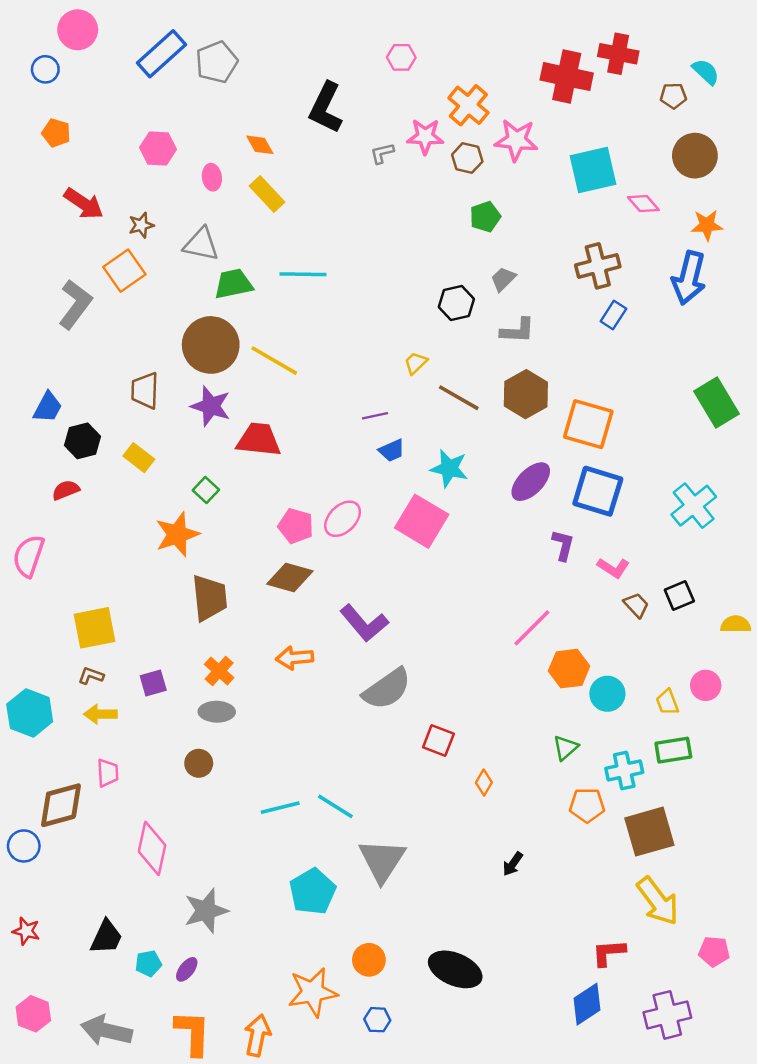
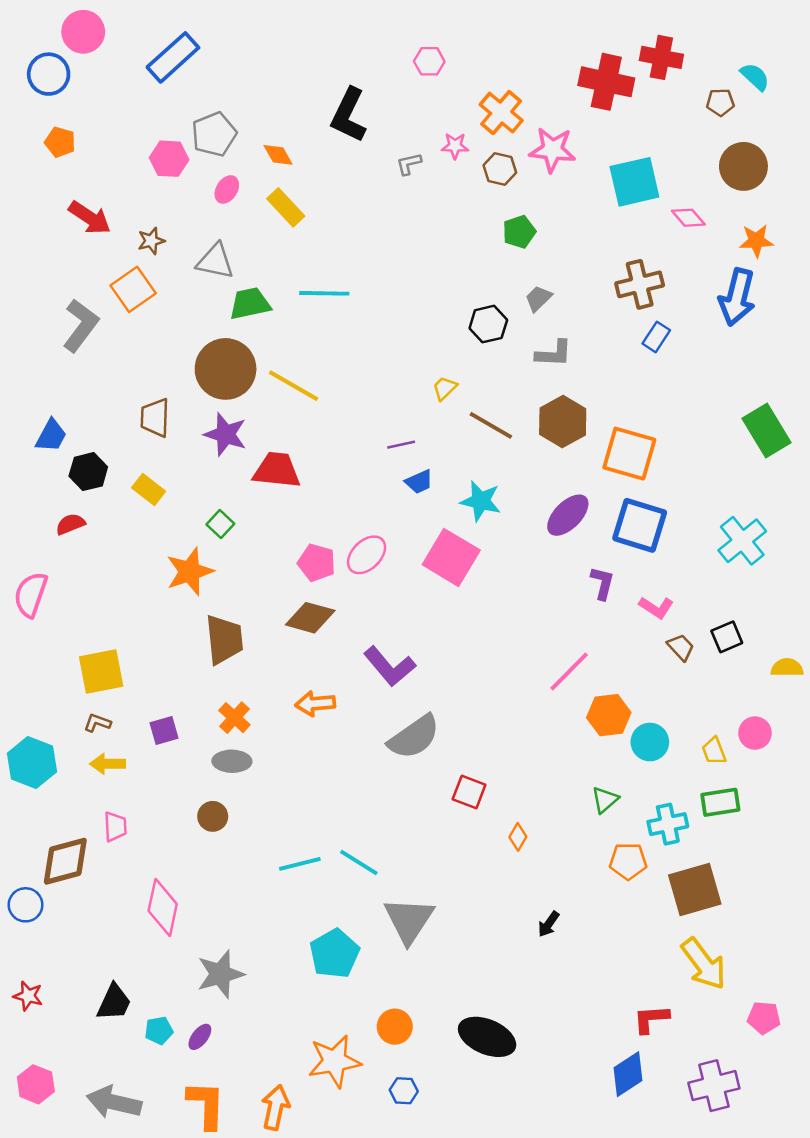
gray pentagon: (217, 62) -> (214, 134), moved
blue circle: (45, 69) -> (49, 74), size x1.4
pink star: (425, 136) -> (455, 146), size x0.7
pink ellipse: (212, 177) -> (227, 189), turned 40

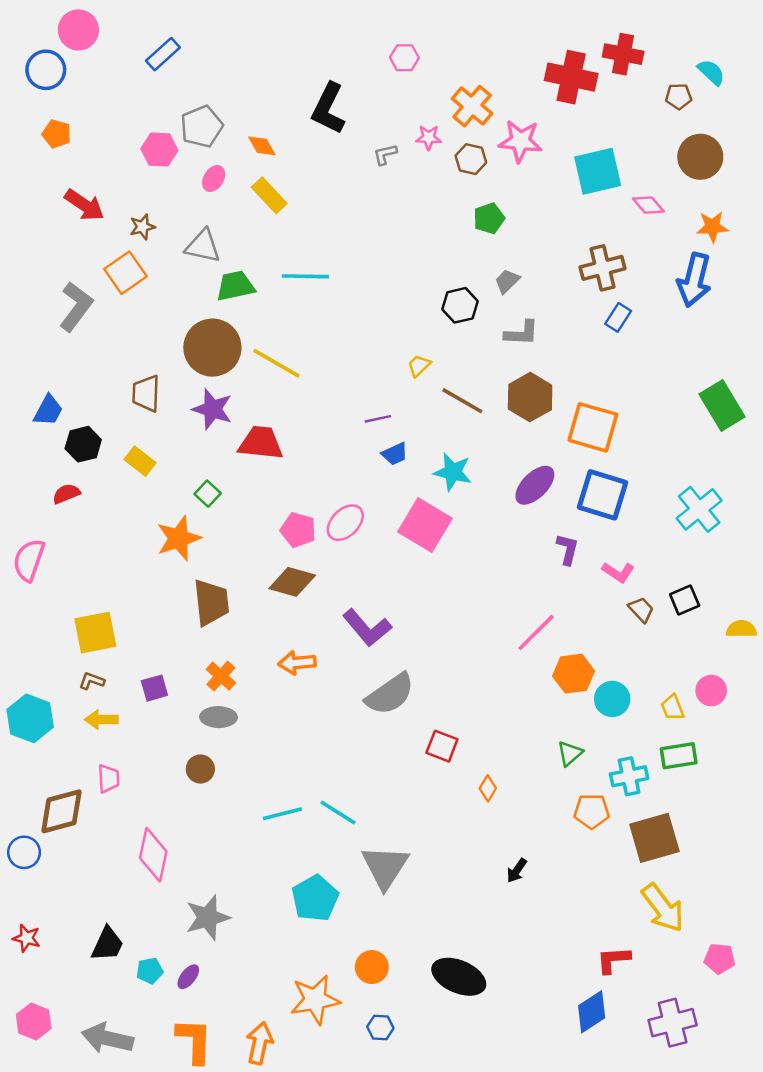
blue rectangle: (173, 57) -> (163, 54), size x0.7

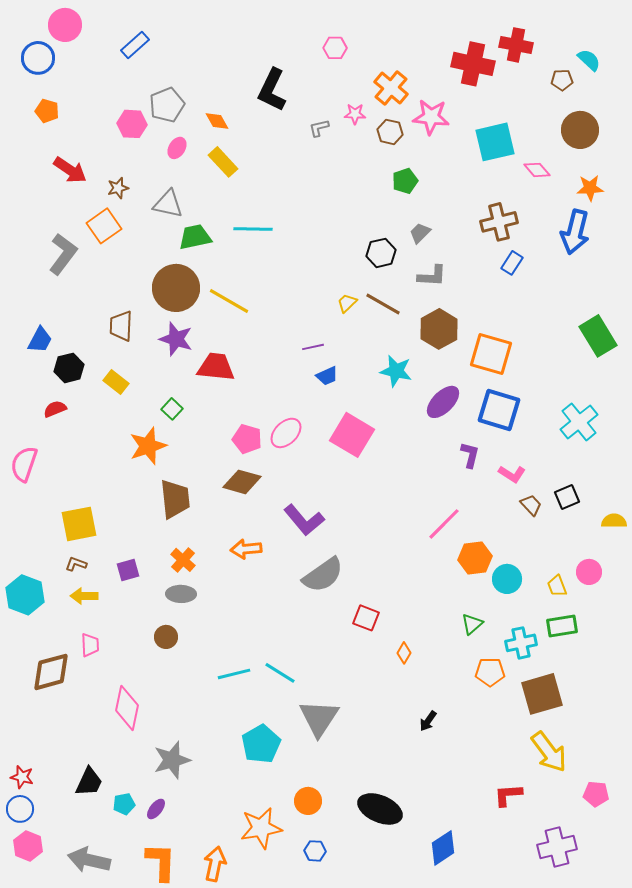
brown line: (462, 401) -> (383, 304), moved
cyan star: (453, 472) -> (396, 371), moved
blue circle: (24, 852) -> (20, 809), moved
blue diamond: (592, 1012) -> (443, 848), moved

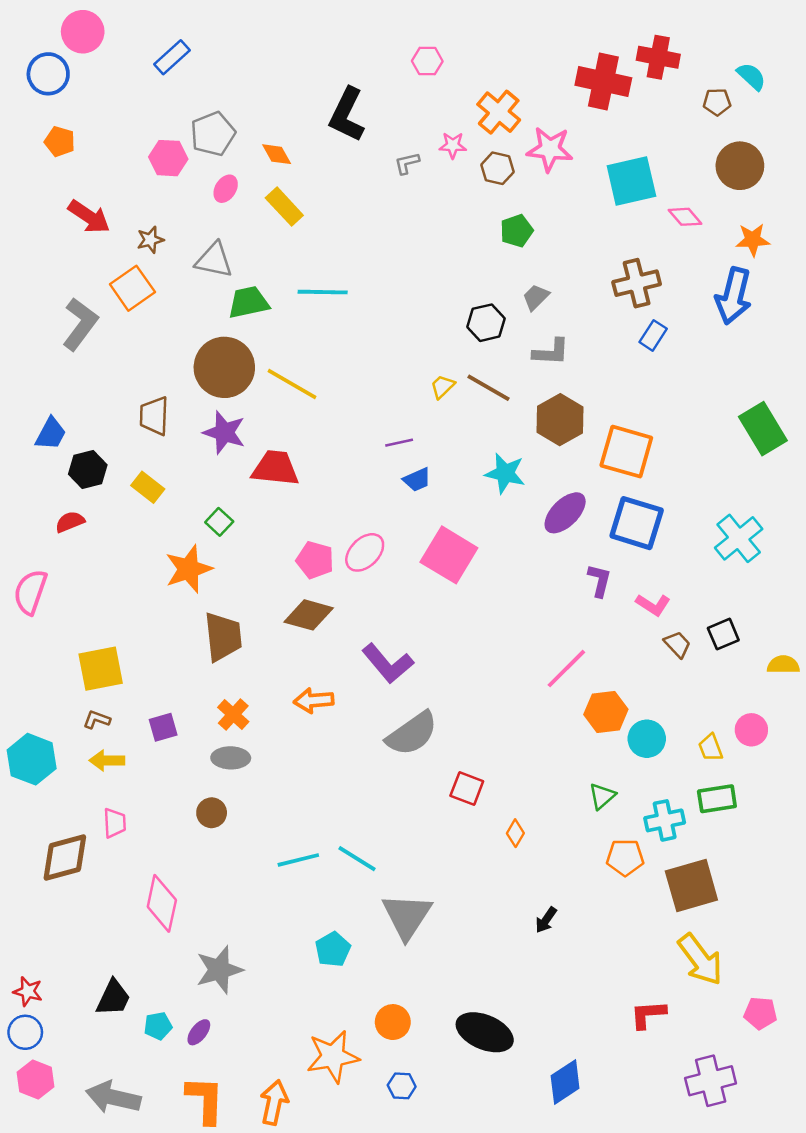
cyan pentagon: (261, 744) -> (333, 949), size x0.7

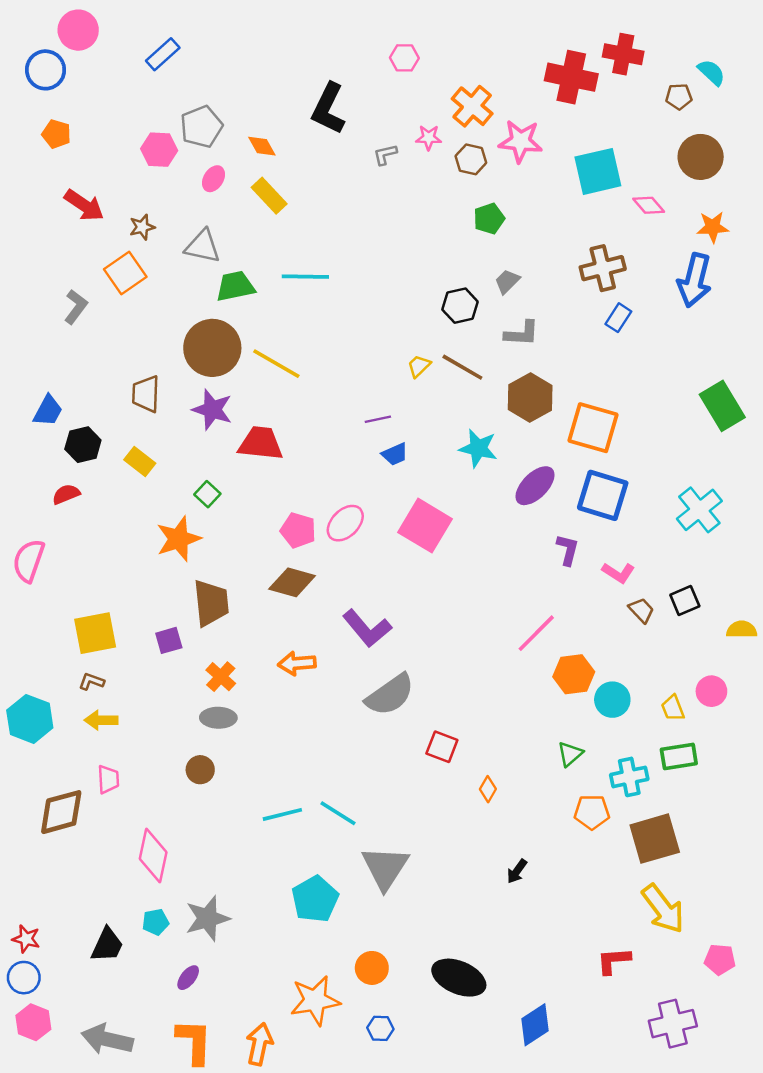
gray L-shape: (80, 324) -> (76, 307), size x0.7
purple square: (163, 727) -> (169, 640), moved
cyan pentagon: (333, 949) -> (315, 899), size x1.4
cyan pentagon: (158, 1026) -> (155, 922), moved

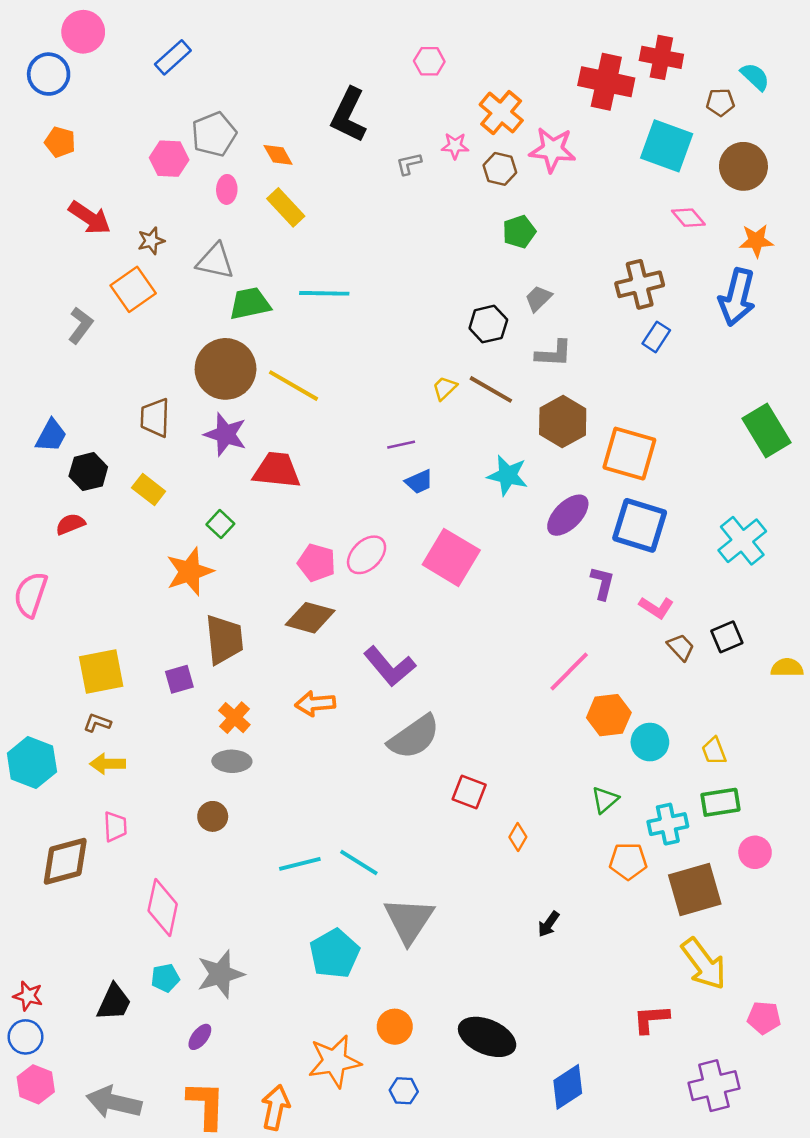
cyan square: (598, 171) -> (667, 146), moved, turned 33
pink ellipse: (214, 179) -> (227, 189), turned -30
pink circle: (711, 691) -> (755, 852), moved

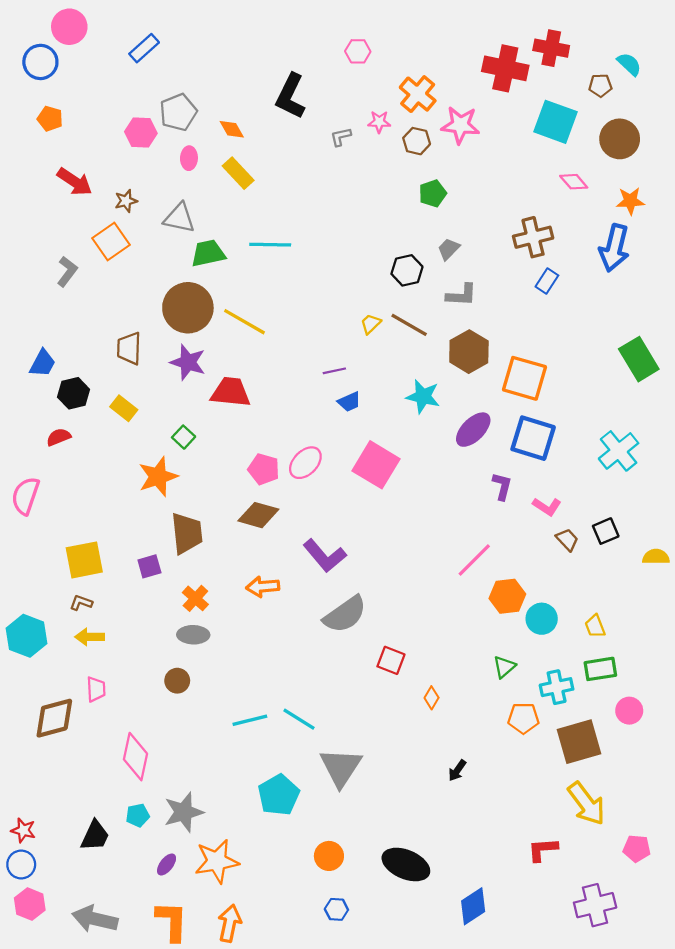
orange star: (334, 1061) -> (217, 861), moved

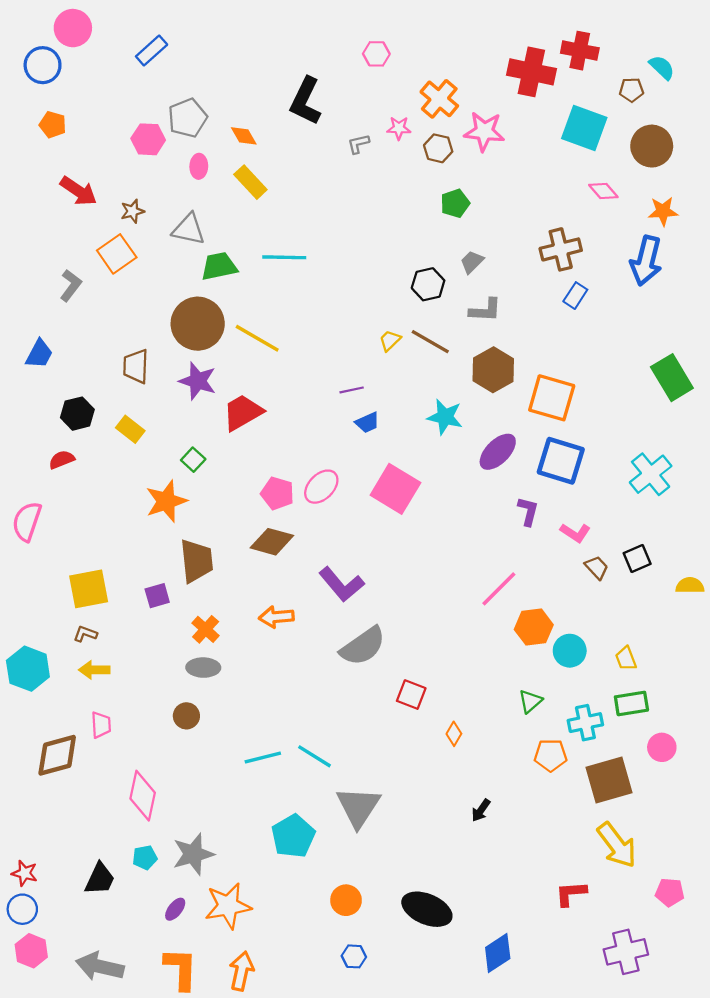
blue trapezoid: (43, 363) -> (39, 354), moved
red trapezoid: (231, 392) -> (243, 412), turned -36

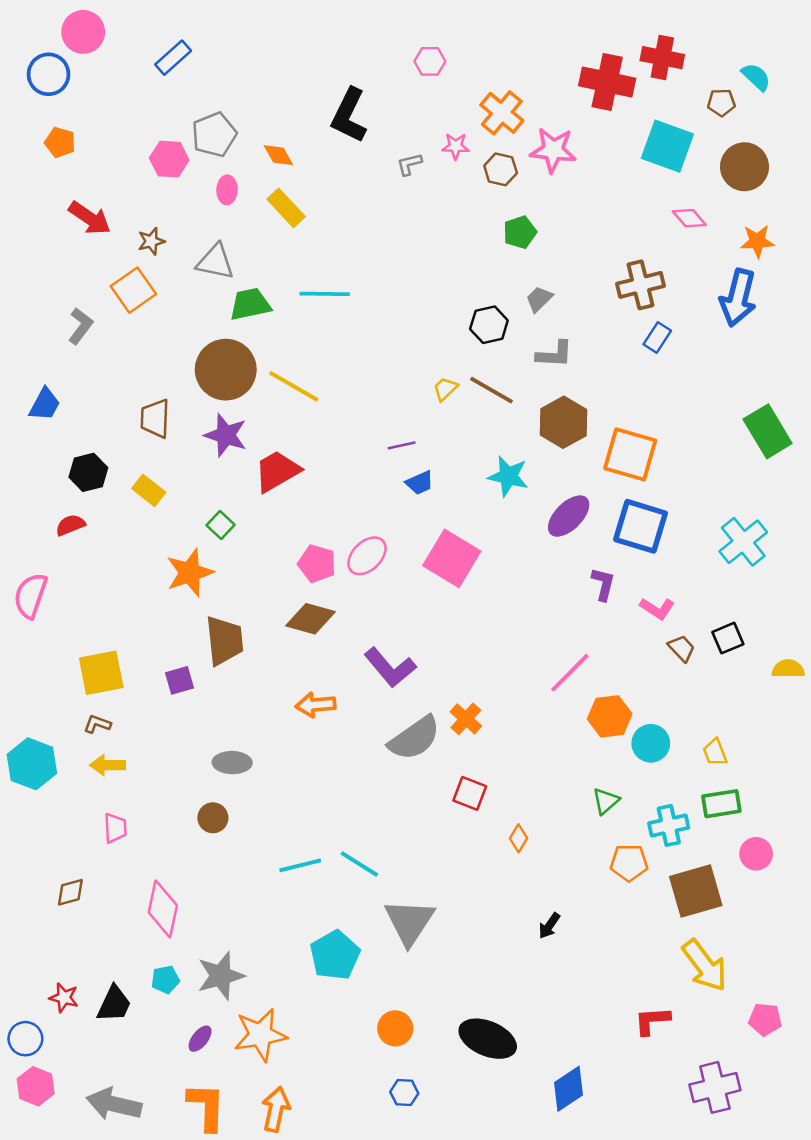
orange cross: (206, 629) -> (466, 719), moved
brown diamond: (57, 755) -> (70, 892), moved, size x0.6
red star: (25, 873) -> (64, 998), moved

